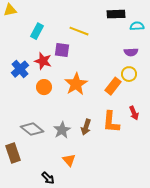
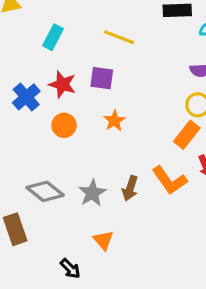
purple square: (62, 50) -> (102, 78), moved
orange star: (76, 84) -> (114, 121), size x0.6
orange rectangle: (113, 86) -> (187, 135), moved
orange L-shape: (111, 122) -> (169, 180), turned -40

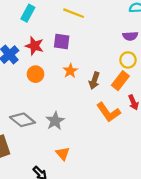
brown arrow: (130, 188) -> (94, 81), moved

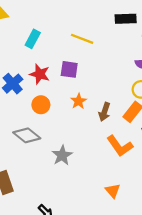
gray diamond: (22, 120) -> (27, 135), moved
orange triangle: (63, 154) -> (113, 191), moved

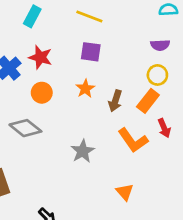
purple square: (69, 69) -> (91, 52), moved
gray star: (62, 155) -> (83, 151), moved

